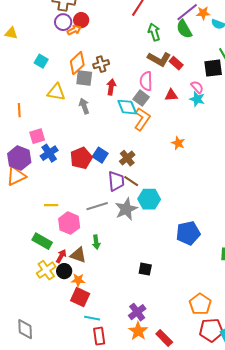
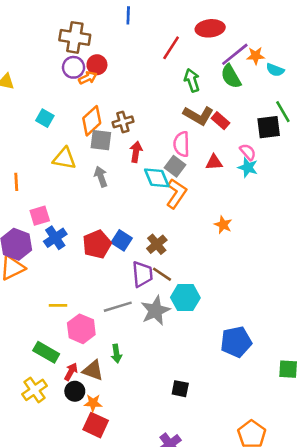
yellow cross: (46, 270) -> (34, 390), moved

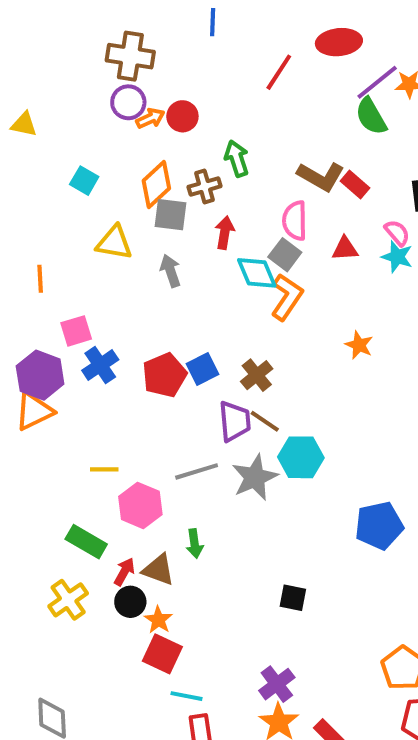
red circle: (97, 65) -> (182, 116), moved
green arrow: (192, 80) -> (237, 158), moved
blue square: (122, 240) -> (203, 369), turned 30
orange star: (93, 403) -> (158, 620), turned 30

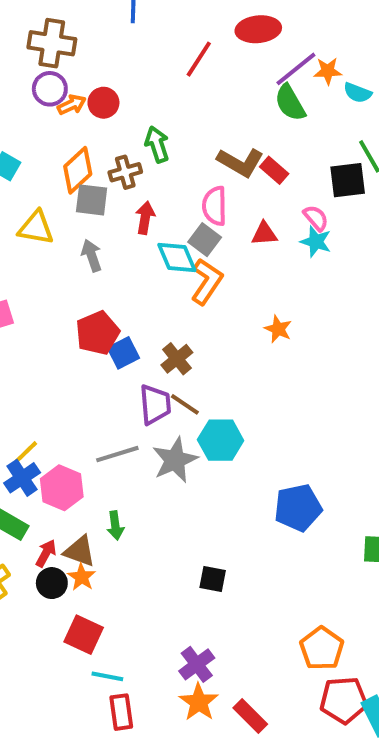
blue cross: (100, 365) -> (22, 478), moved
red pentagon: (164, 375) -> (97, 333), moved
yellow line: (104, 469) -> (26, 452), turned -44
orange star: (158, 620) -> (82, 577), moved

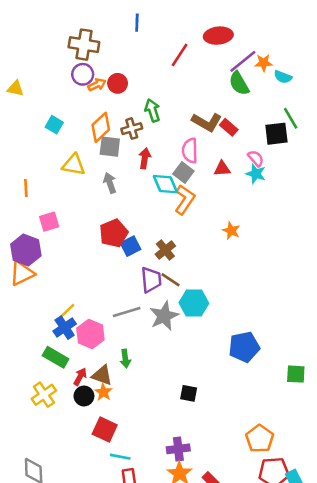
purple cross: (197, 664) -> (178, 449), turned 30

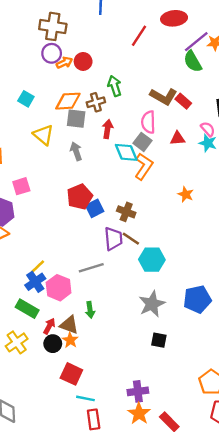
orange diamond: (101, 127) -> (68, 101), turned 40
yellow triangle: (74, 165) -> (43, 135), turned 30
brown cross: (165, 250) -> (126, 212), turned -30
gray star: (164, 316) -> (152, 304), moved
black square: (189, 393) -> (159, 340), moved

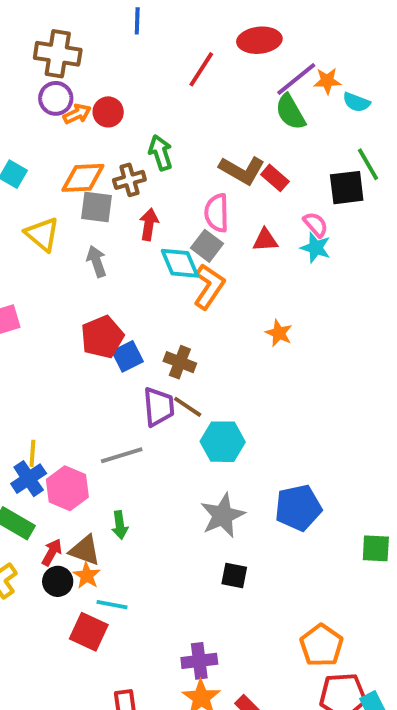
yellow line: (38, 267) -> (32, 453), turned -42
cyan line: (85, 398) -> (112, 605), moved

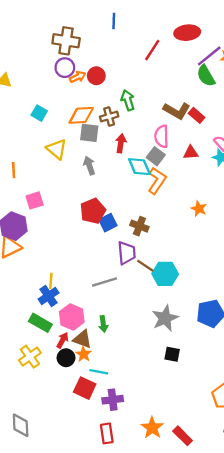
brown line: (188, 407) -> (145, 266), moved
pink hexagon: (67, 488) -> (72, 317), moved
purple cross: (199, 661) -> (113, 400), moved

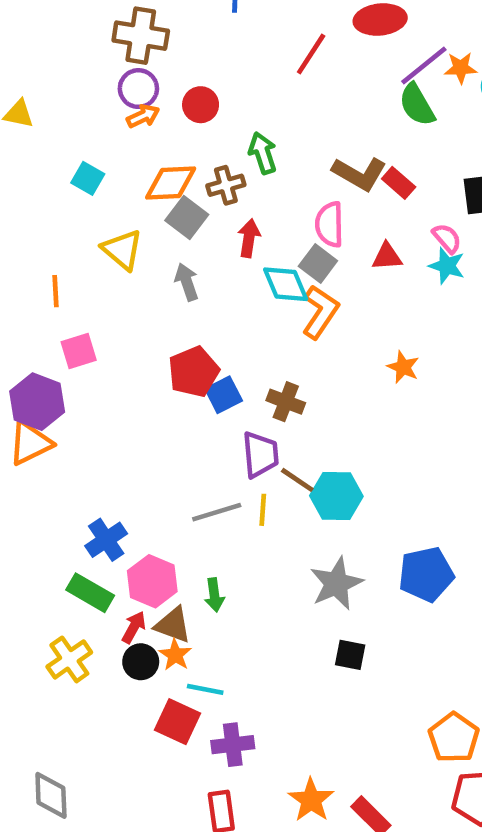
orange arrow: (78, 77) -> (143, 116), moved
gray square: (89, 133) -> (187, 217), turned 30
orange line: (14, 170) -> (56, 291), moved
yellow line: (51, 281) -> (263, 510), moved

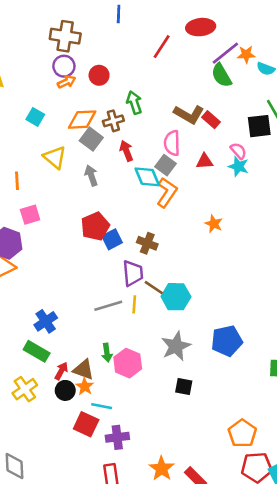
red arrow: (249, 238) -> (126, 151), turned -30
pink hexagon: (152, 581) -> (128, 363), moved

